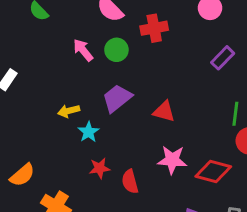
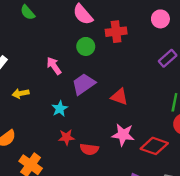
pink arrow: (83, 50) -> (54, 66), moved
yellow arrow: (69, 111) -> (21, 93), moved
red semicircle: (130, 182) -> (89, 149), turned -72

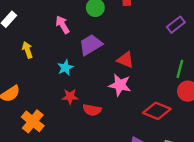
yellow arrow: (21, 93) -> (27, 50), turned 77
pink star: (123, 135) -> (120, 85), moved

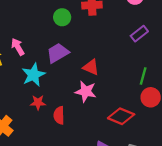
pink arrow: (62, 25) -> (18, 47), moved
cyan star: (65, 68) -> (33, 75), size x1.5
red semicircle: (92, 110) -> (59, 115), turned 78

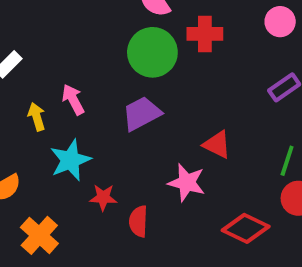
green circle: (62, 17) -> (152, 52), size x1.6
red triangle: (91, 67) -> (217, 145), moved
cyan star: (33, 75) -> (70, 160), moved

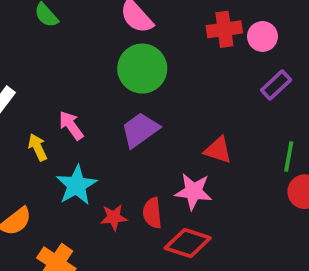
pink circle: (280, 22) -> (262, 36), moved
red cross: (205, 34) -> (224, 29), moved
red semicircle: (138, 221) -> (152, 213), moved
red diamond: (246, 228) -> (188, 243), moved

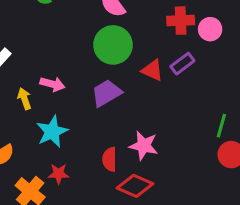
purple rectangle: (276, 85) -> (182, 64), moved
pink arrow: (71, 125) -> (52, 84), turned 135
red triangle: (218, 150) -> (152, 70), moved
red star: (114, 217) -> (59, 174), moved

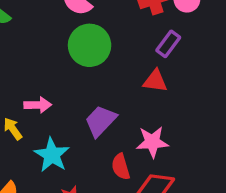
red triangle: (152, 70) -> (155, 81), moved
purple trapezoid: (106, 93) -> (101, 121), moved

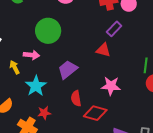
green circle: (90, 45) -> (48, 31), moved
pink star: (152, 142) -> (111, 86), moved

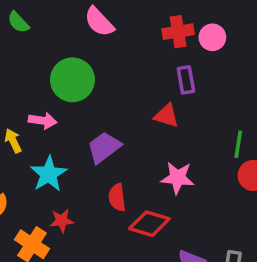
purple rectangle: (114, 29) -> (186, 80), turned -56

